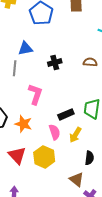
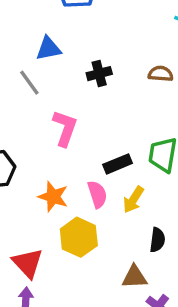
gray line: (15, 68) -> (29, 83), turned -42
orange star: (23, 124) -> (53, 197), moved
red triangle: (17, 155) -> (28, 263), moved
brown triangle: (76, 179) -> (134, 277), turned -42

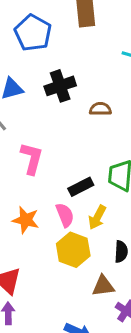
black cross: (99, 74) -> (60, 86), moved, size x1.4
brown semicircle: (161, 74) -> (100, 109), moved
yellow hexagon: (79, 237) -> (73, 250), moved

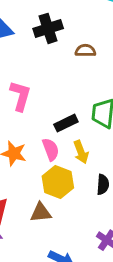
yellow arrow: (97, 217) -> (81, 152), turned -50
brown triangle: (103, 286) -> (41, 213), moved

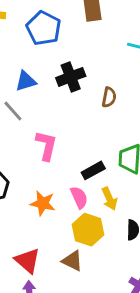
brown semicircle: (85, 51) -> (109, 97), turned 102
brown triangle: (41, 213) -> (72, 261), turned 35

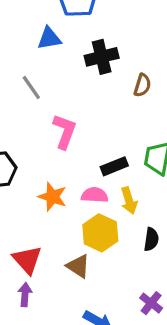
blue triangle: (26, 81) -> (49, 38), moved
pink semicircle: (79, 197) -> (95, 195), turned -70

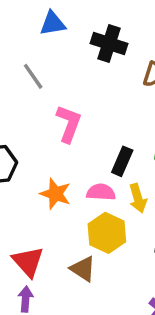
black cross: (102, 57) -> (109, 44), turned 32
black rectangle: (114, 166) -> (122, 161), turned -45

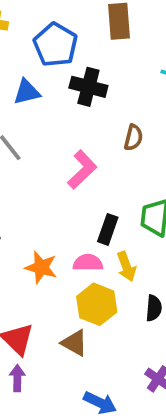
black cross: (109, 44) -> (88, 87), moved
pink L-shape: (69, 124) -> (82, 170), moved, turned 30

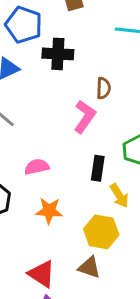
pink L-shape: (82, 170) -> (85, 117), moved
pink semicircle: (88, 263) -> (37, 167), moved

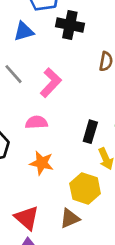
pink L-shape: (85, 117) -> (51, 83), moved
brown triangle: (89, 267) -> (70, 218), turned -50

